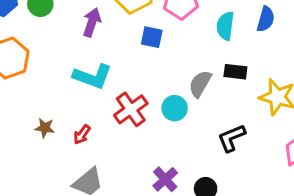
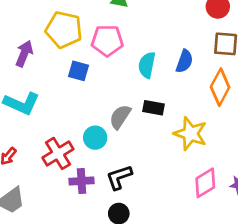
red cross: (131, 109) -> (58, 153), moved
black L-shape: (232, 138) -> (119, 177), moved
purple cross: (165, 179) -> (82, 181), moved, turned 35

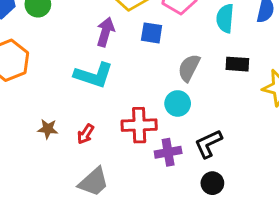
purple arrow: (24, 54) -> (105, 32), moved
gray semicircle: (120, 117) -> (189, 68), moved
red cross: (58, 153) -> (139, 125), turned 36

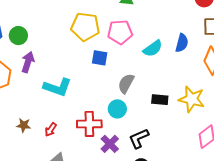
cyan semicircle: (225, 18) -> (153, 48), turned -132
purple arrow: (105, 32) -> (28, 62), moved
black rectangle: (237, 64) -> (160, 100), moved
purple cross: (168, 152) -> (110, 144), turned -36

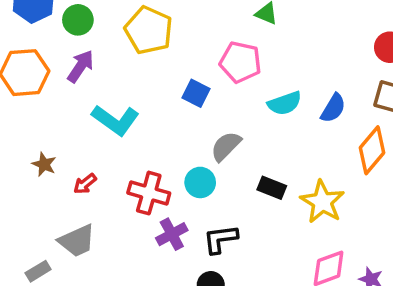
yellow pentagon: (85, 27) -> (149, 30), moved

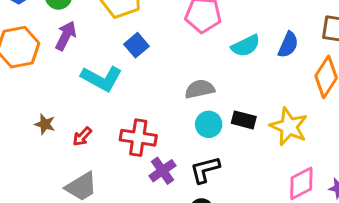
blue square: (196, 93) -> (137, 45), moved, turned 30
gray semicircle: (226, 146) -> (200, 89), turned 40
cyan circle: (200, 182) -> (209, 124), moved

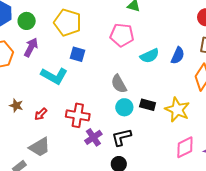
blue square: (137, 45) -> (78, 54), turned -35
gray semicircle: (200, 89) -> (119, 84), turned -108

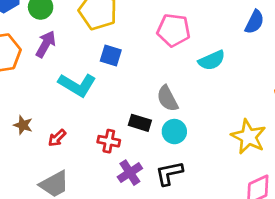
blue semicircle: (178, 56) -> (254, 22), moved
black rectangle: (148, 105) -> (140, 123), moved
red cross: (78, 115) -> (109, 141), size x0.7

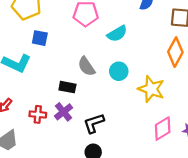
cyan circle: (174, 132) -> (119, 71), moved
red cross: (109, 141) -> (38, 114), moved
purple cross: (130, 173) -> (64, 112), moved

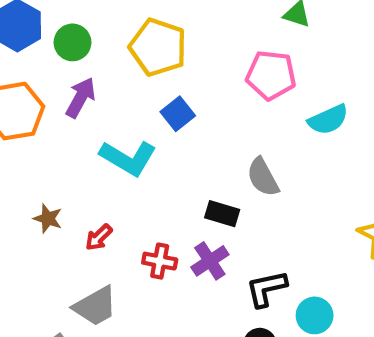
blue square: (40, 38) -> (178, 114), turned 35
cyan circle: (119, 71) -> (315, 315), moved

